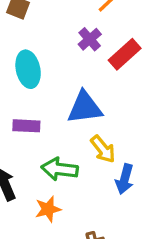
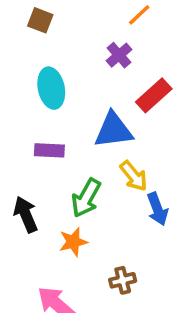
red rectangle: (125, 54) -> (154, 95), moved
green arrow: (60, 169) -> (86, 198), turned -68
blue arrow: (125, 179) -> (157, 209), turned -36

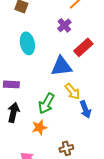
purple rectangle: (49, 150) -> (11, 84), moved
black arrow: (26, 214) -> (13, 112), turned 36

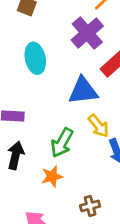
purple cross: (64, 25) -> (87, 33), size x1.6

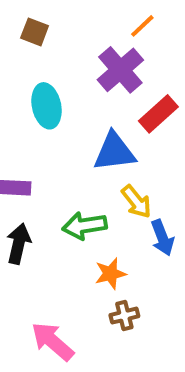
green arrow: (62, 143) -> (84, 226), turned 52
orange star: (52, 176) -> (110, 274), moved

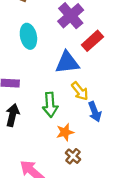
green arrow: (84, 226) -> (50, 105), turned -85
brown cross: (124, 316) -> (73, 156), turned -35

